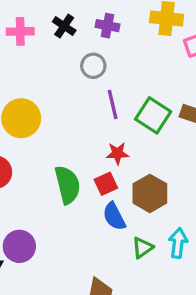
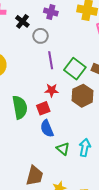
black cross: (64, 26) -> (22, 21), moved
brown hexagon: (150, 193) -> (83, 96), moved
green triangle: (143, 248) -> (63, 149), turned -48

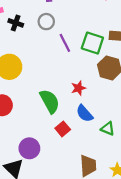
black cross: (22, 21) -> (16, 23), moved
red star: (52, 90) -> (78, 88), moved
red square: (43, 108) -> (63, 129), moved

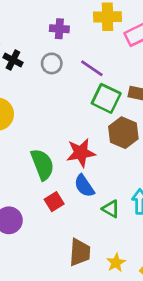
purple line: (65, 43) -> (92, 68), moved, turned -36
red star: (78, 88) -> (81, 153), size x1.5

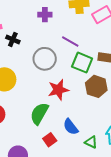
gray circle: (52, 63) -> (45, 59), moved, size x1.5
red star: (81, 153) -> (58, 90), moved
green semicircle: (42, 164) -> (39, 113), turned -125

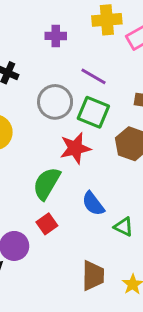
green square: (82, 63) -> (93, 112), moved
red square: (50, 140) -> (47, 224), moved

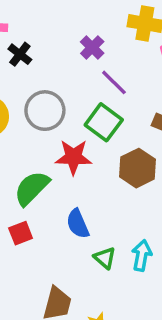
purple cross: (56, 36) -> (92, 47), moved, turned 30
gray circle: (55, 102) -> (45, 111), moved

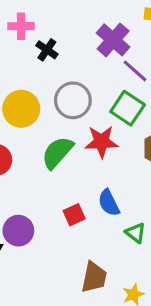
purple cross: (92, 47) -> (113, 40), size x1.5
green semicircle: (32, 188) -> (57, 153), moved
red square: (21, 233) -> (74, 215), moved

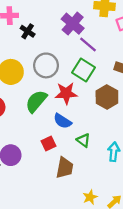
blue semicircle: (109, 203) -> (62, 121), moved, turned -30
green triangle: (136, 233) -> (83, 140), moved
brown trapezoid: (94, 277) -> (65, 168), moved

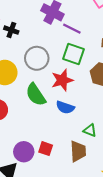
green semicircle: (36, 101) -> (36, 95), turned -60
green triangle: (83, 140) -> (90, 130), moved
red square: (49, 144) -> (46, 149), moved, turned -32

